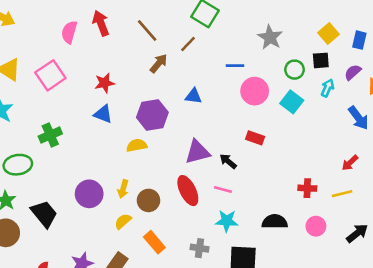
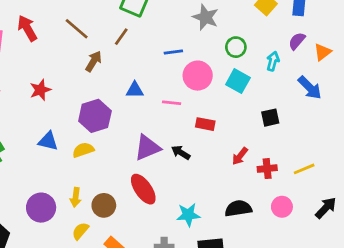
black square: (321, 60) -> (270, 118), moved
blue triangle: (103, 114) -> (48, 141), moved
red arrow: (350, 163) -> (240, 156), moved
pink line: (223, 190) -> (172, 103), moved

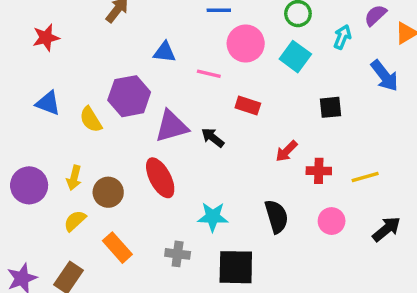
purple hexagon: (95, 116) -> (129, 96), moved
yellow semicircle: (83, 150) -> (91, 120), turned -110
black semicircle: (238, 208) -> (276, 216), turned 75

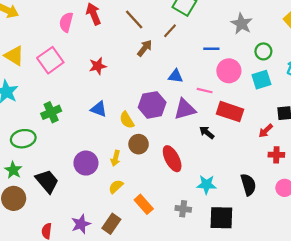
cyan square: (295, 57) -> (261, 80), turned 36
red rectangle: (248, 106) -> (230, 112), size x1.6
purple triangle: (172, 126) -> (185, 109), moved
red arrow: (286, 151) -> (266, 131), moved
brown circle: (108, 192) -> (139, 144), moved

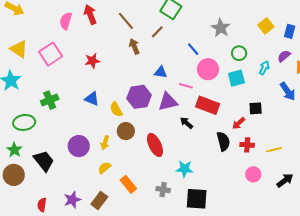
brown arrow: (145, 48) -> (134, 46), turned -63
blue line: (211, 49) -> (193, 49), turned 48
black semicircle: (248, 185) -> (223, 141), moved

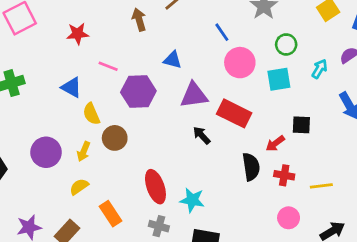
pink line: (186, 86) -> (108, 66), moved
purple triangle: (168, 102) -> (194, 95), moved
yellow semicircle: (116, 109) -> (91, 114), moved
red ellipse: (155, 145) -> (155, 187), moved

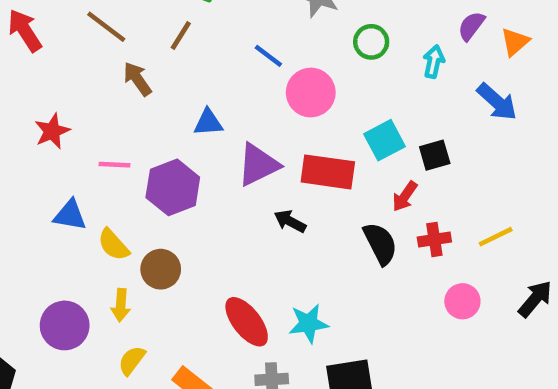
cyan square: (279, 79) -> (384, 140), moved

